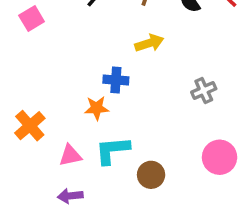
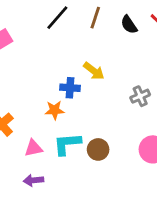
yellow arrow: (149, 43) -> (94, 71), moved, turned 55
brown circle: (151, 175) -> (98, 149), moved

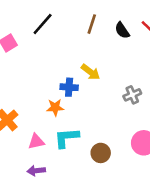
black line: (57, 18) -> (43, 24), moved
brown circle: (98, 149) -> (101, 153), moved

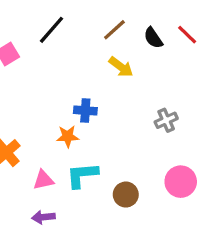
brown line: (92, 24) -> (114, 30), turned 30
yellow arrow: (91, 72) -> (121, 67), moved

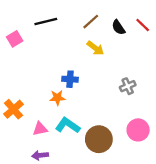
black line: (51, 30) -> (46, 22), turned 35
cyan L-shape: (82, 175) -> (68, 125), turned 40
brown circle: (126, 195) -> (99, 139), size x1.5

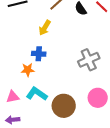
yellow arrow: (95, 48) -> (45, 28), moved, turned 84
gray cross: (128, 86) -> (89, 60), size x1.5

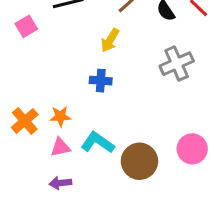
gray cross: (89, 60) -> (177, 64), moved
orange star: (28, 70) -> (60, 116), moved

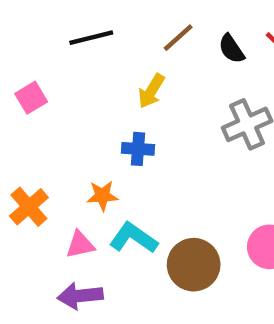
pink square: (26, 26) -> (31, 98), moved
orange star: (60, 116) -> (102, 196), moved
purple arrow: (60, 183) -> (80, 296), size x1.4

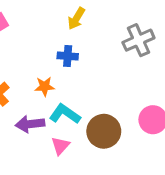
pink triangle: (80, 245) -> (60, 146), moved, turned -36
purple arrow: (80, 296) -> (30, 124), moved

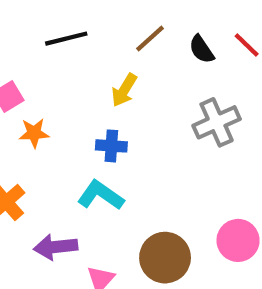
orange star: (44, 86) -> (34, 133), moved
cyan L-shape: (65, 114) -> (101, 195), moved

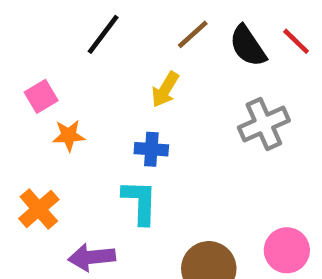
black line: (66, 39) -> (103, 34), turned -39
black semicircle: (202, 49) -> (248, 46), size x1.4
cyan L-shape: (101, 195) -> (140, 202), turned 57

